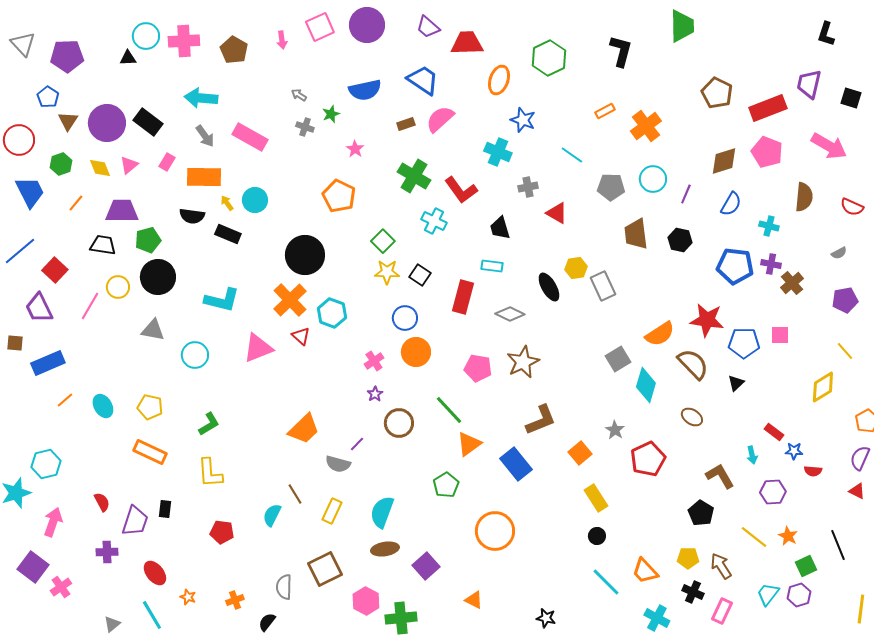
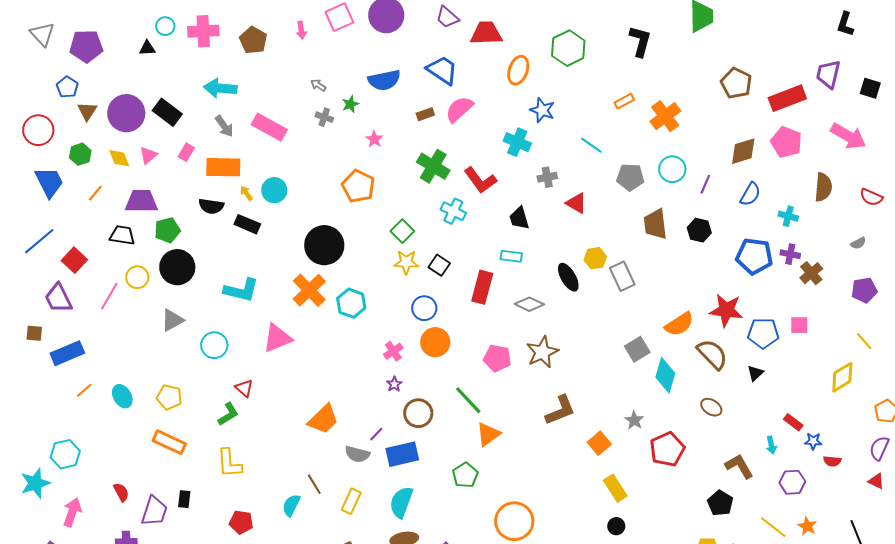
cyan circle: (146, 36) -> (165, 26), size x0.7
gray triangle: (153, 330) -> (172, 320), turned -40
red triangle: (301, 336) -> (244, 388), moved
blue rectangle: (516, 464) -> (402, 454), moved, turned -64

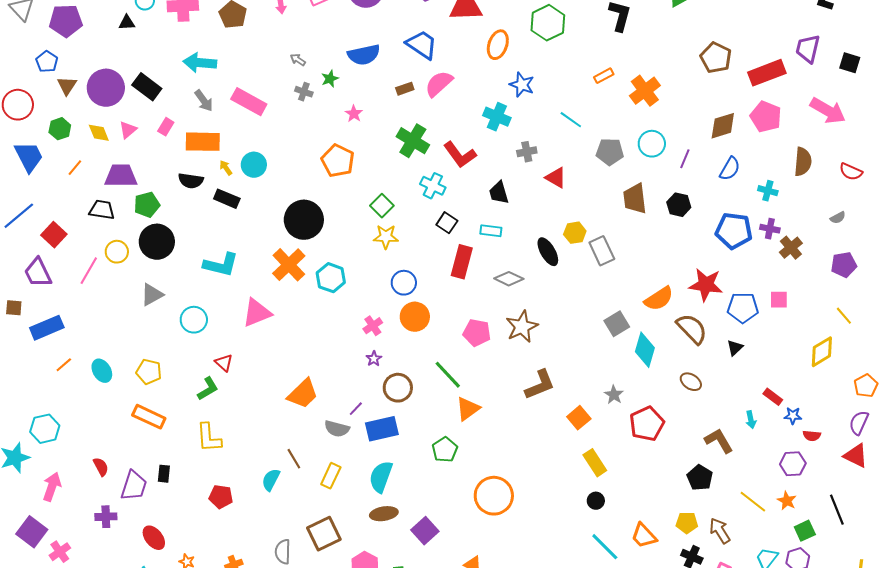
black square: (439, 265) -> (447, 223), moved
red triangle: (876, 481) -> (856, 456), size x1.5
purple hexagon: (792, 482) -> (793, 464), moved

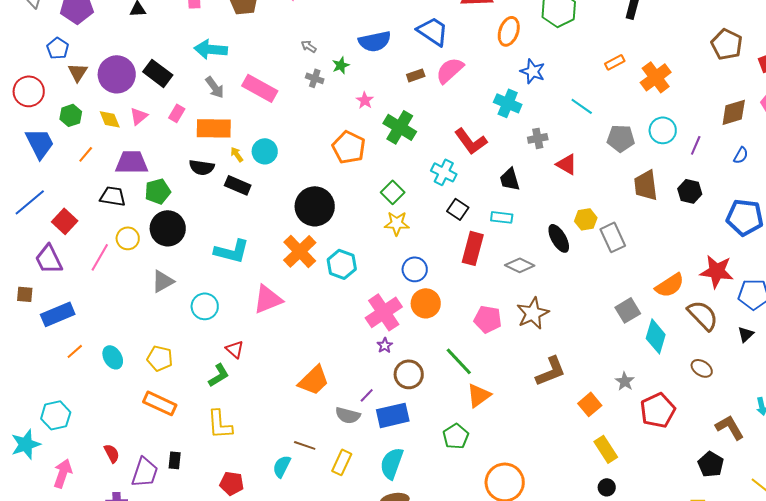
green cross: (413, 141) -> (400, 127), moved
blue semicircle: (730, 169) -> (741, 155), size x0.7
pink cross: (373, 326) -> (384, 312), size x1.8
brown line: (294, 459) -> (305, 445), turned -40

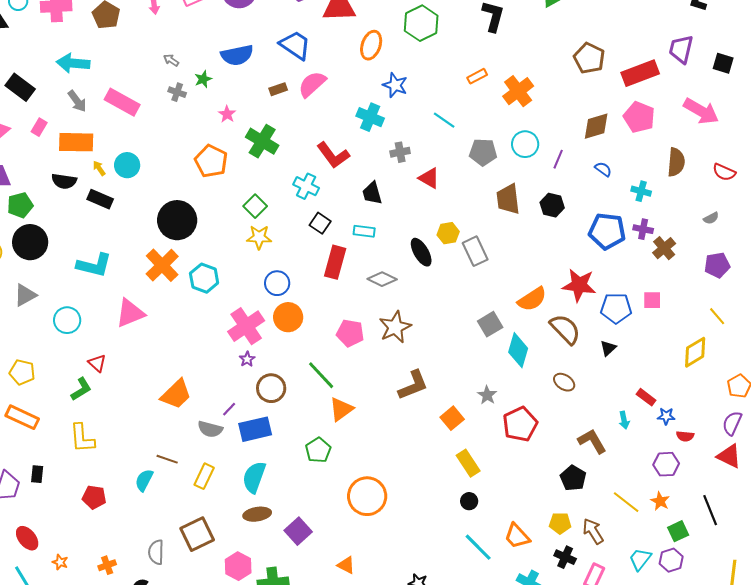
blue semicircle: (741, 155) -> (603, 169), turned -84

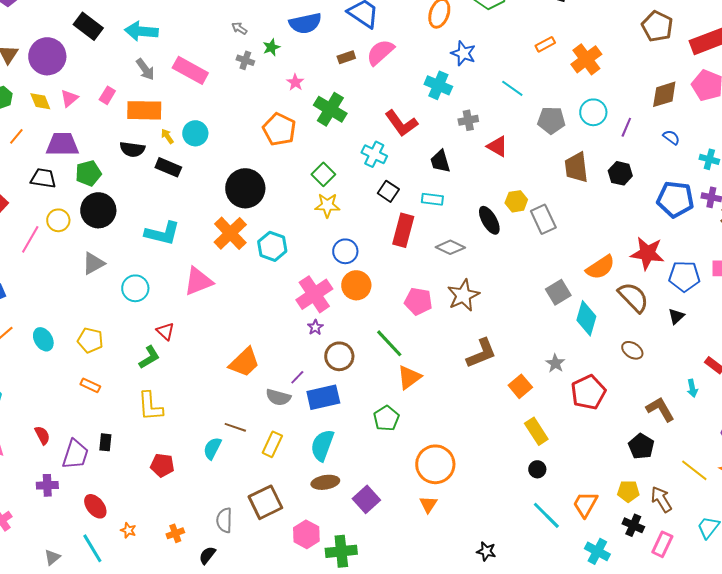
black rectangle: (20, 87) -> (88, 26), moved
orange rectangle: (22, 417) -> (90, 385), size x0.6
orange trapezoid: (517, 536) -> (585, 504), turned 72
orange triangle: (346, 565) -> (428, 504), moved, turned 36

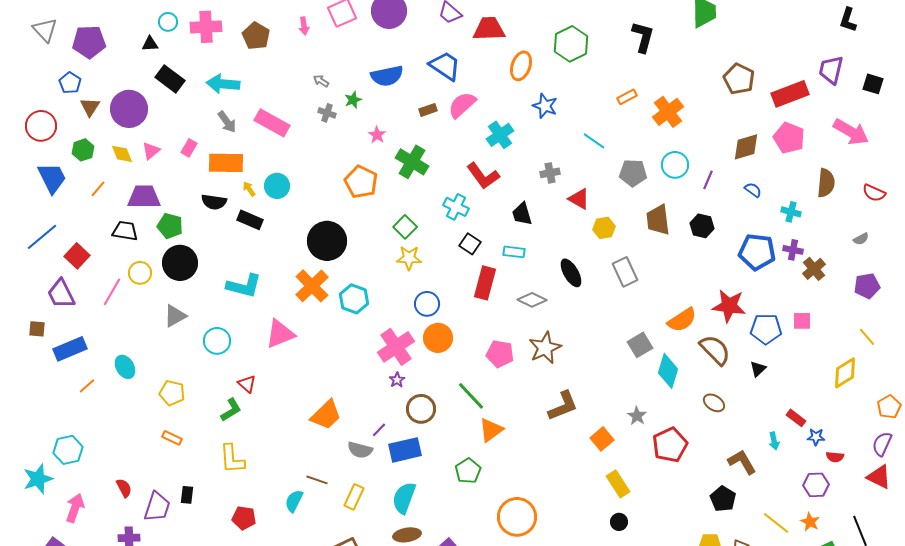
cyan cross: (438, 85) -> (500, 135), moved, turned 32
green pentagon: (88, 173) -> (170, 226), turned 30
yellow hexagon: (516, 201) -> (604, 228), moved
cyan ellipse: (43, 339) -> (125, 367), moved

